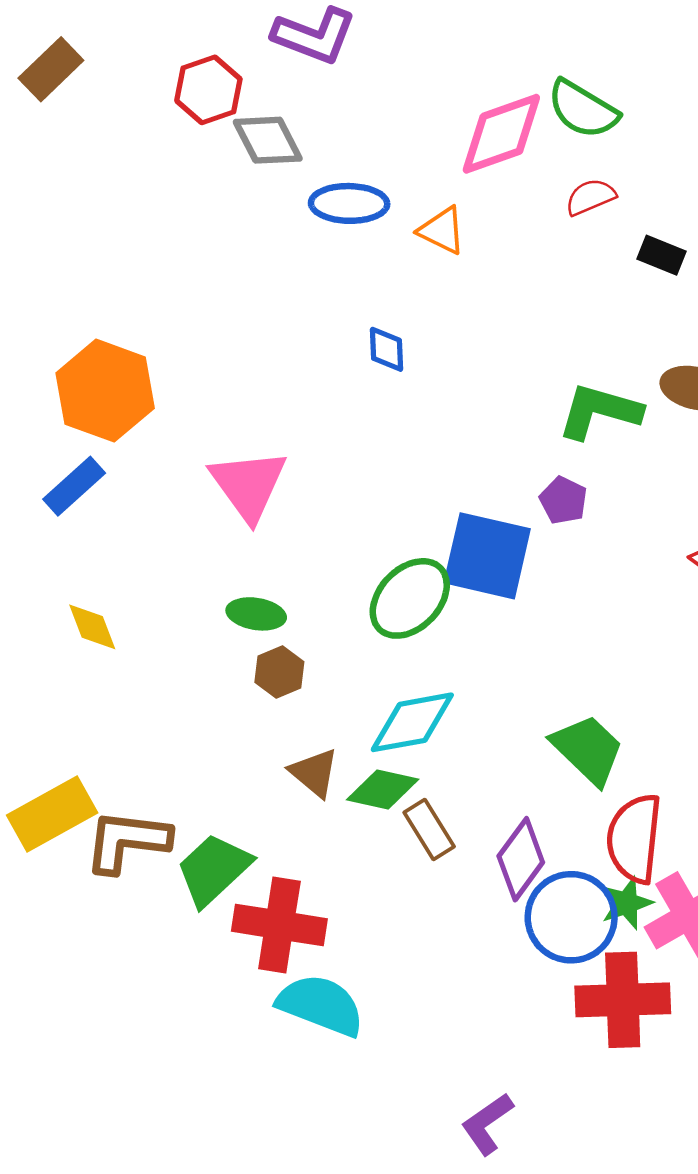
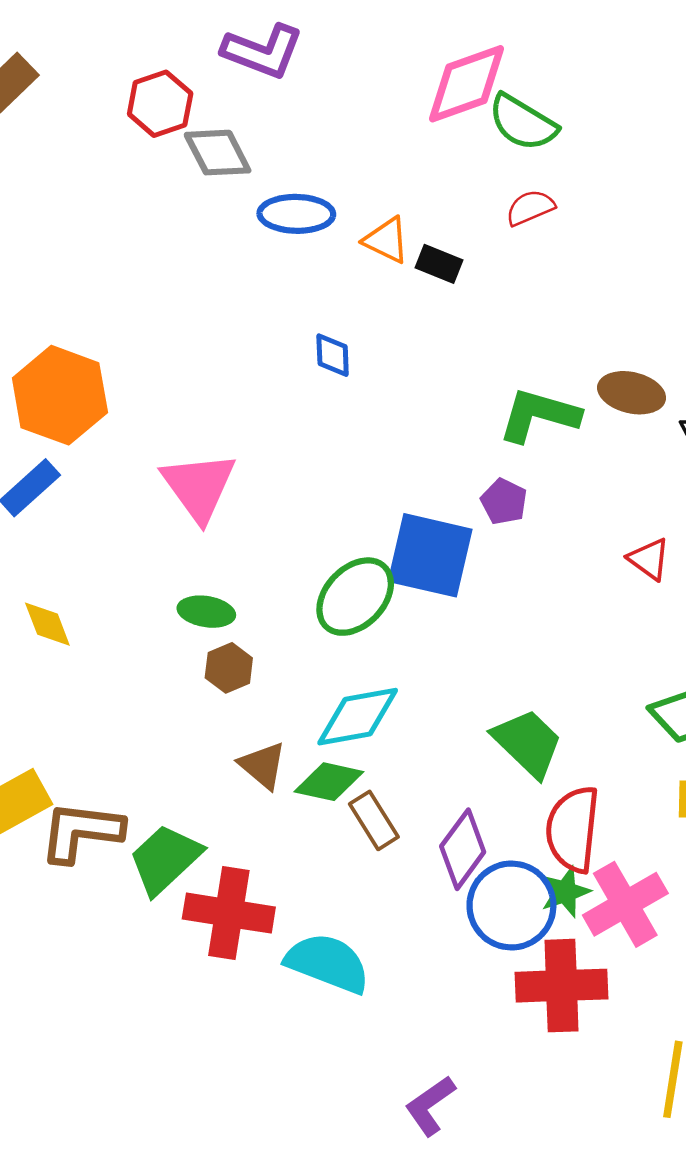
pink diamond: (501, 134) -> (466, 84), moved
black rectangle: (661, 255) -> (439, 264), moved
cyan semicircle: (321, 1005) -> (328, 963), moved

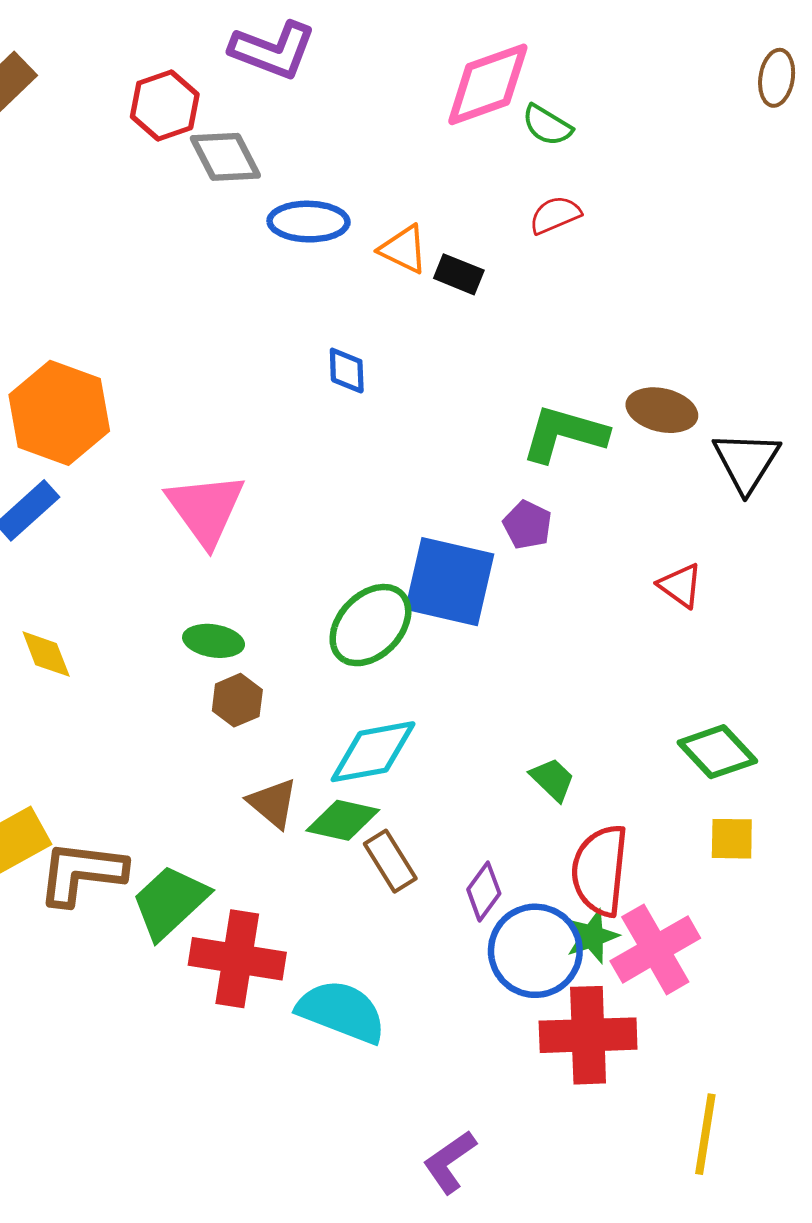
green semicircle: (523, 123) -> (547, 125), size x0.7
green trapezoid: (528, 743) -> (552, 779), size x0.6
purple diamond: (463, 849) -> (484, 891), size x0.7

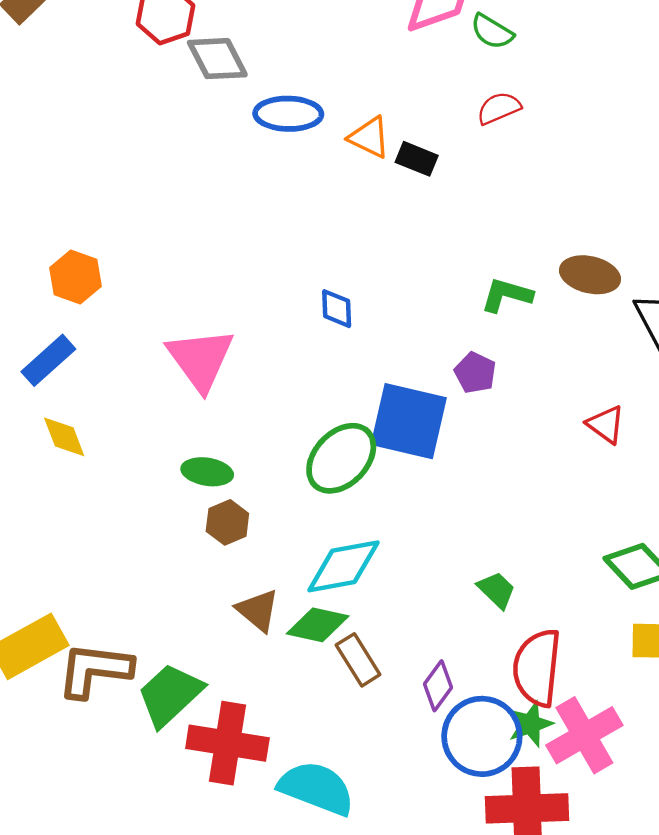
blue diamond: (347, 371) -> (337, 309), moved
orange hexagon: (59, 413) -> (75, 277), size x0.6
green L-shape: (564, 434) -> (507, 295), size x0.7
yellow diamond: (46, 654) -> (64, 437), moved

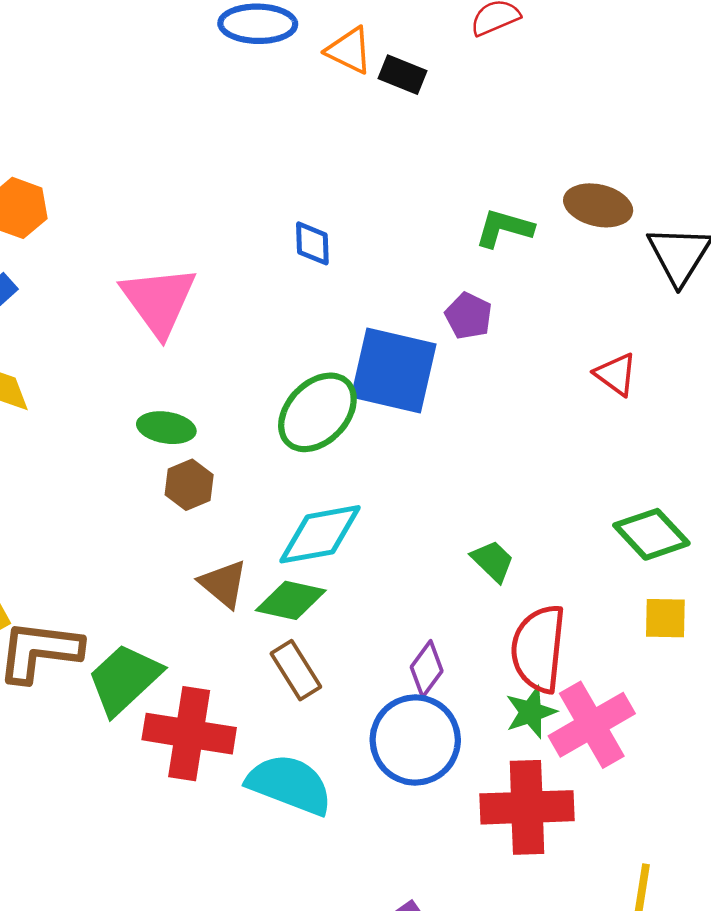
brown rectangle: (358, 660) -> (296, 670), moved
blue circle: (482, 736) -> (415, 740), moved

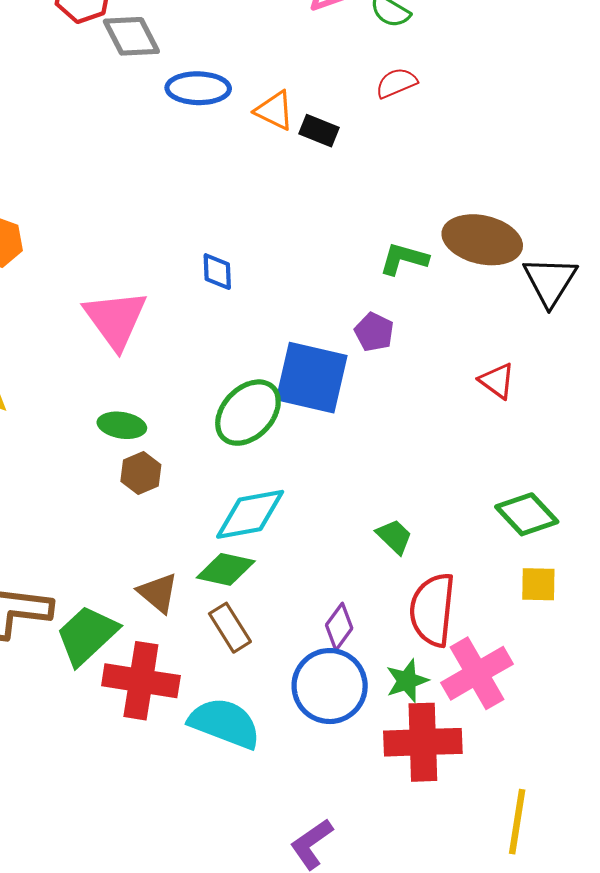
brown ellipse: (598, 205) -> (482, 240), size x1.4
blue diamond: (312, 243) -> (217, 272), moved
brown triangle: (223, 584) -> (158, 593), moved
green star: (531, 712) -> (407, 681), moved

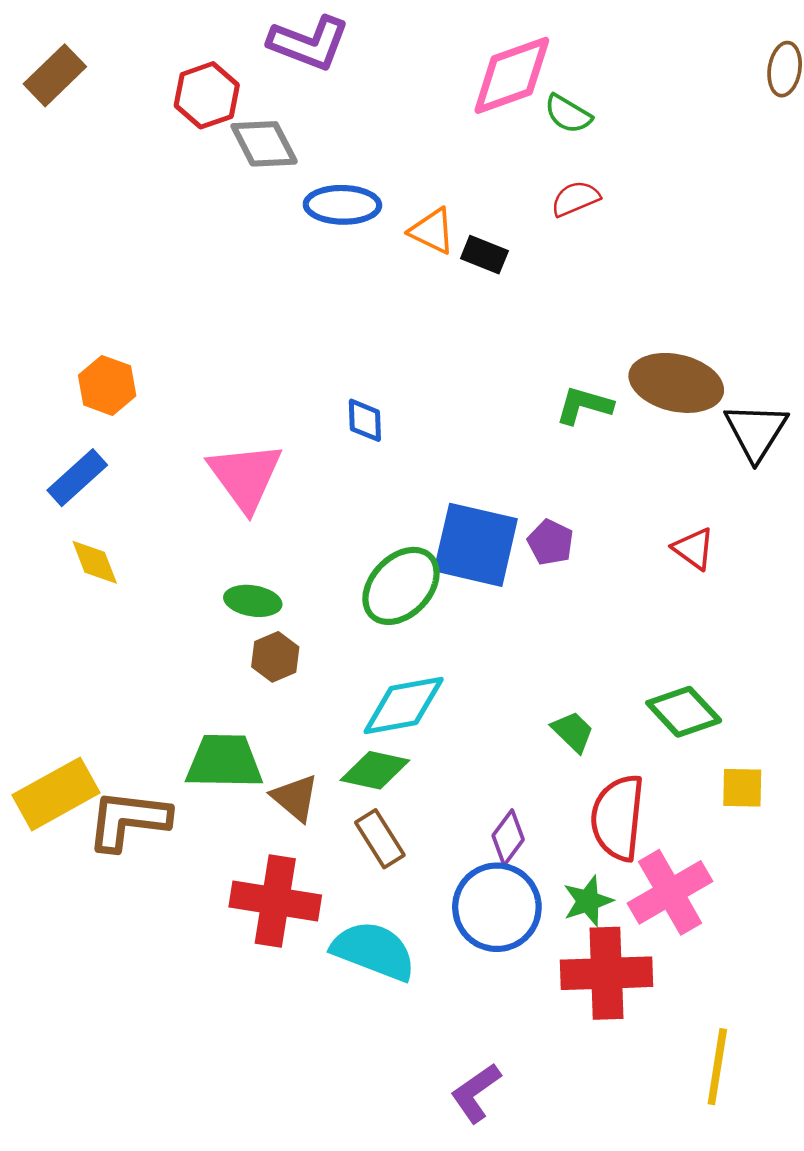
purple pentagon: (374, 332) -> (550, 542), moved
green diamond: (527, 514) -> (684, 712), moved
green trapezoid: (87, 635) -> (224, 762), moved, turned 44

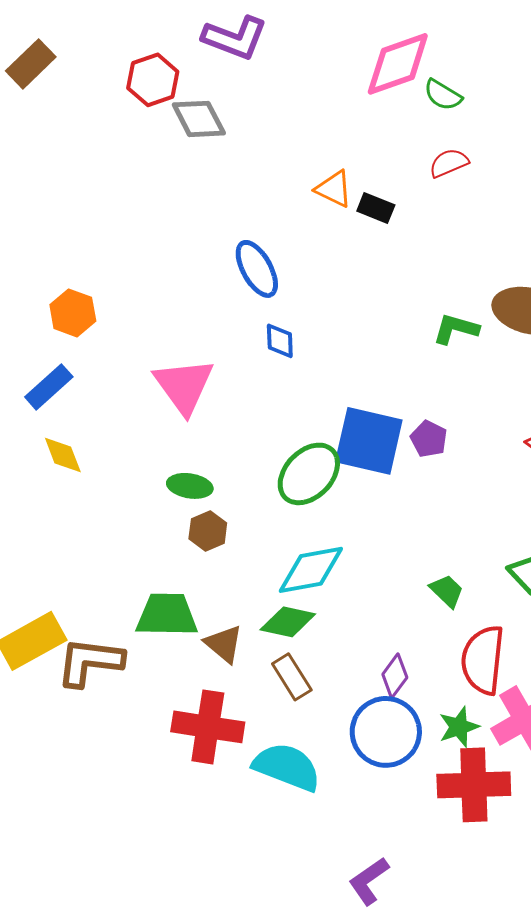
blue ellipse: (342, 205) -> (257, 269), moved, turned 60

